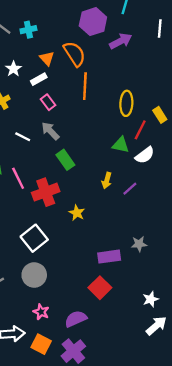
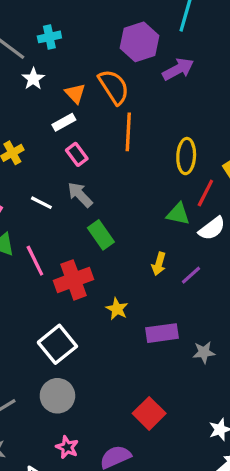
cyan cross: (28, 30) -> (49, 37), moved
white star: (13, 69) -> (33, 79), moved
purple rectangle: (109, 257) -> (162, 333), moved

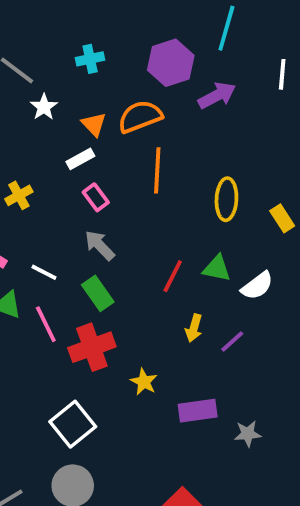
cyan cross: (49, 37) -> (90, 59), moved
orange semicircle: (114, 87) -> (140, 117), turned -78
red line: (205, 193) -> (173, 276), moved
white line: (41, 203) -> (44, 272), moved
green rectangle: (101, 235) -> (98, 293), moved

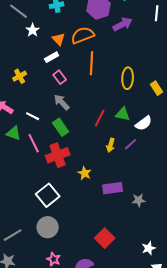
purple line: (232, 341) -> (131, 144), moved

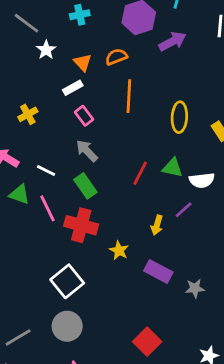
orange semicircle: (83, 35) -> (116, 57), size x0.7
white semicircle: (144, 123) -> (202, 180), turned 30
yellow arrow: (111, 145) -> (157, 225), moved
red cross: (58, 155) -> (81, 225), turned 35
purple rectangle: (113, 188) -> (158, 272), turned 36

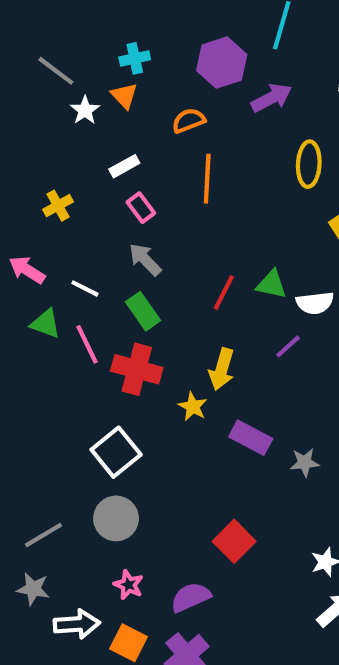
orange triangle: (83, 62) -> (124, 96), moved
yellow ellipse: (179, 117) -> (309, 164), moved
yellow arrow: (157, 225) -> (222, 369), moved, size x1.4

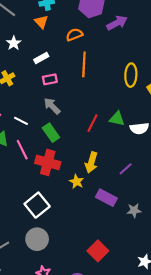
white star: (85, 110) -> (14, 43), moved
yellow ellipse: (309, 164) -> (131, 75), moved
pink rectangle: (141, 208) -> (50, 79), turned -64
purple line: (288, 346) -> (126, 169), moved

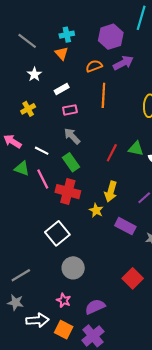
purple arrow: (117, 23) -> (123, 63), moved
gray circle: (37, 239) -> (73, 268), moved
red square: (98, 251) -> (133, 278), moved

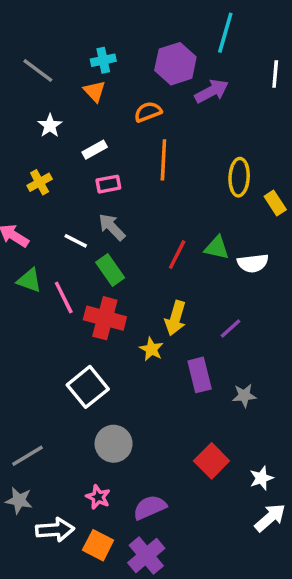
purple arrow: (123, 63) -> (212, 91), moved
white line: (42, 151) -> (76, 241), moved
purple rectangle: (125, 226) -> (200, 375), turned 48

